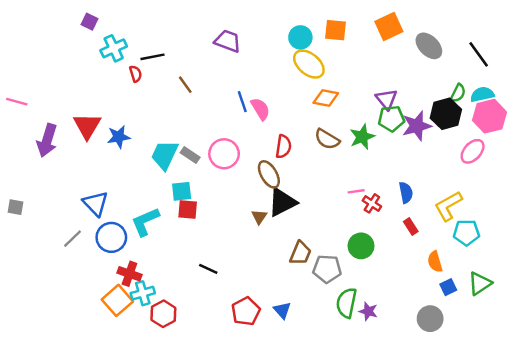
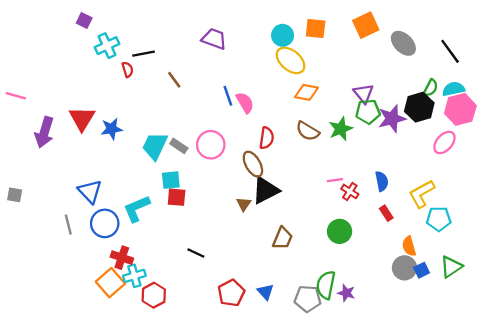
gray line: (73, 239) -> (68, 225), turned -60
gray pentagon: (327, 269) -> (308, 299), moved
gray circle: (430, 319) -> (405, 268), moved

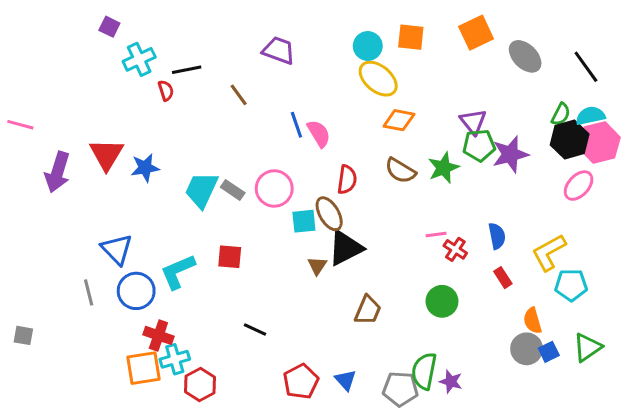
brown line: (174, 80) -> (239, 95), moved
black hexagon: (419, 107) -> (570, 140), moved
cyan square: (171, 180) -> (304, 221), moved
gray square: (15, 195) -> (23, 335), moved
orange square: (110, 283) -> (144, 368), turned 32

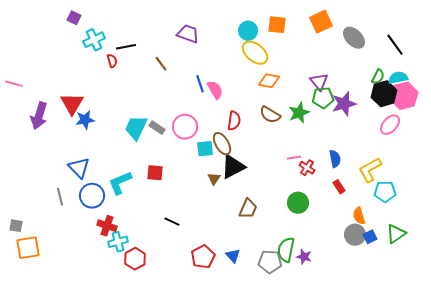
blue star: (145, 168) -> (85, 120), moved
orange square: (144, 368) -> (28, 248), moved

